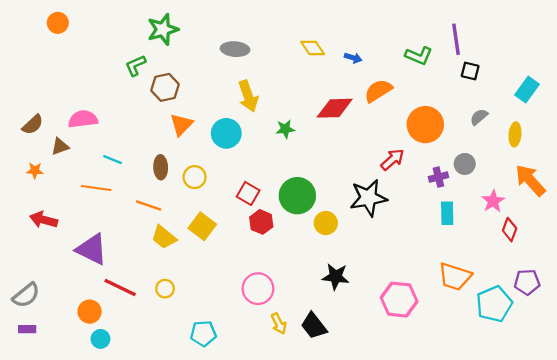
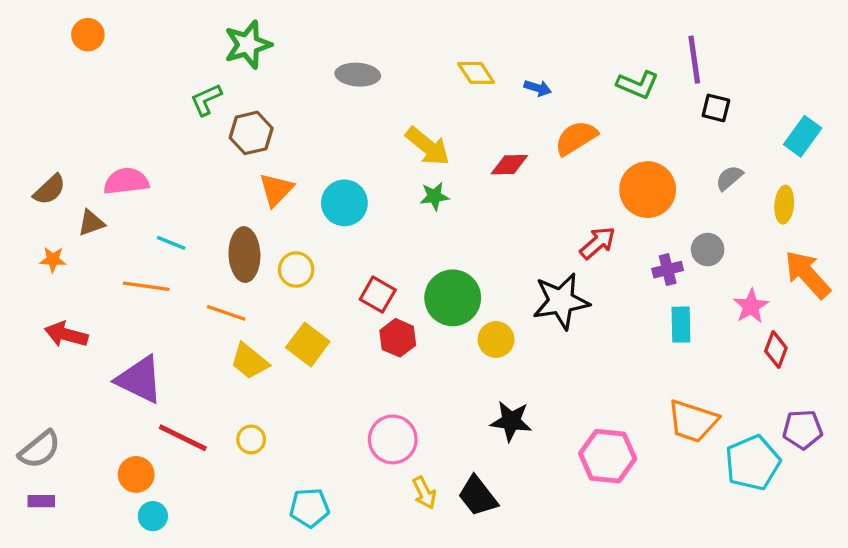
yellow arrow: (248, 96) -> (428, 146), moved, turned -32
red diamond: (335, 108) -> (509, 165), size x0.7
brown ellipse: (161, 167) -> (244, 255), size x1.4

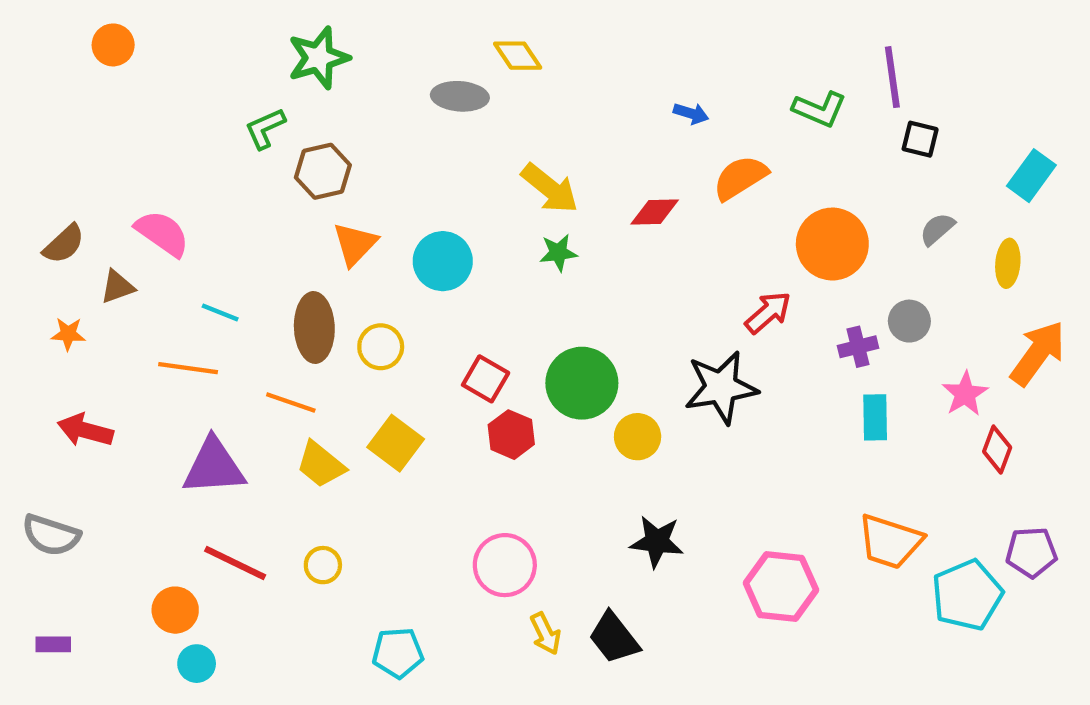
yellow diamond: (476, 73) -> (518, 56), moved
pink semicircle: (126, 181) -> (162, 233), turned 42
orange arrow: (808, 275) -> (1038, 353), turned 78
purple triangle: (140, 379) -> (214, 467), moved, turned -30
gray semicircle: (40, 449) -> (51, 535), moved, turned 57

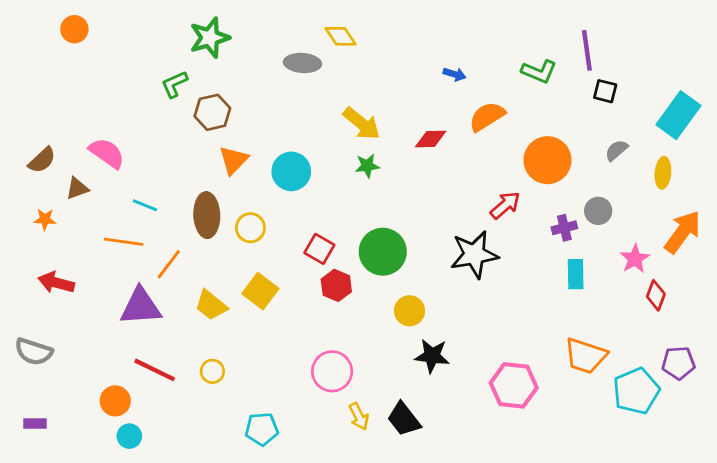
cyan rectangle: (1031, 176) -> (678, 115), size x1.4
orange line: (291, 402) -> (169, 264), moved, turned -72
yellow circle: (638, 437) -> (410, 311), moved

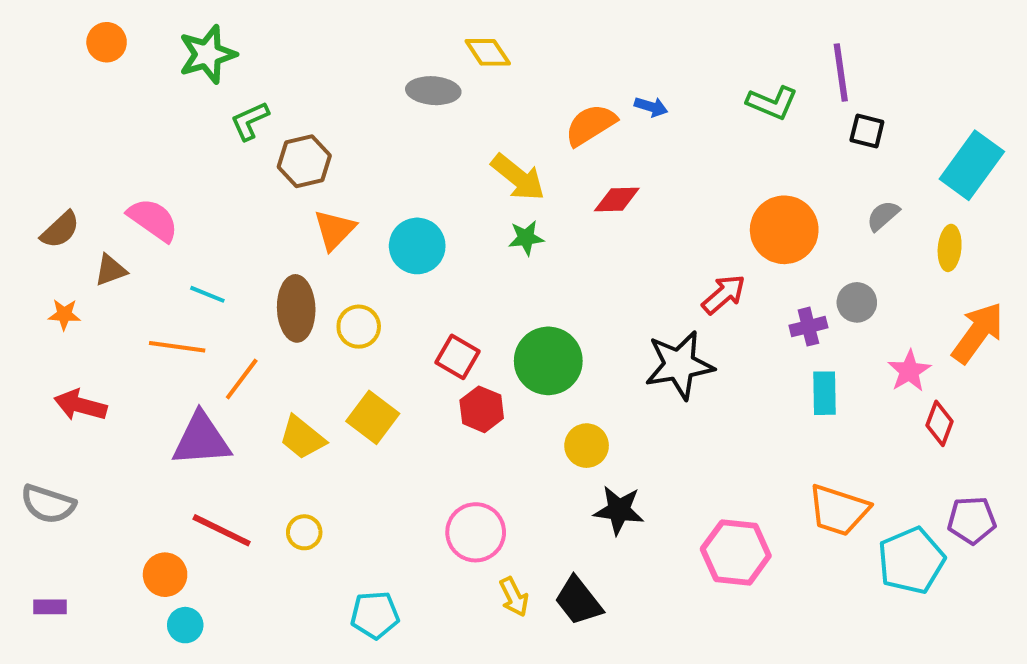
green star: (210, 38) -> (207, 54), moved
orange semicircle: (487, 117) -> (591, 125), moved

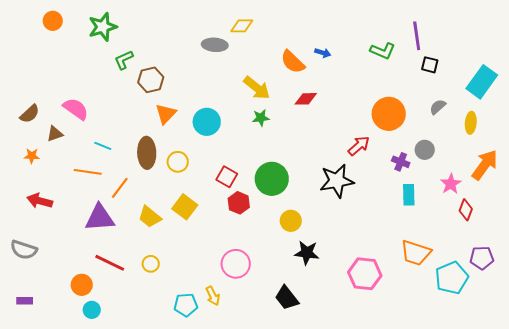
yellow diamond: (488, 52) -> (242, 26), turned -55
orange semicircle: (591, 125) -> (293, 62), turned -104
purple cross: (808, 327) -> (401, 162), turned 36
yellow arrow: (514, 597) -> (213, 296), moved

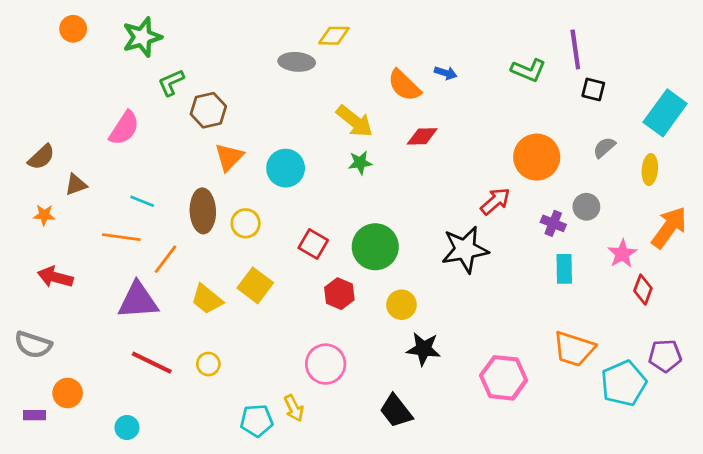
pink semicircle: (76, 109) -> (124, 128), moved, turned 88
red hexagon: (239, 203) -> (339, 294), moved
orange circle: (82, 285) -> (68, 393), moved

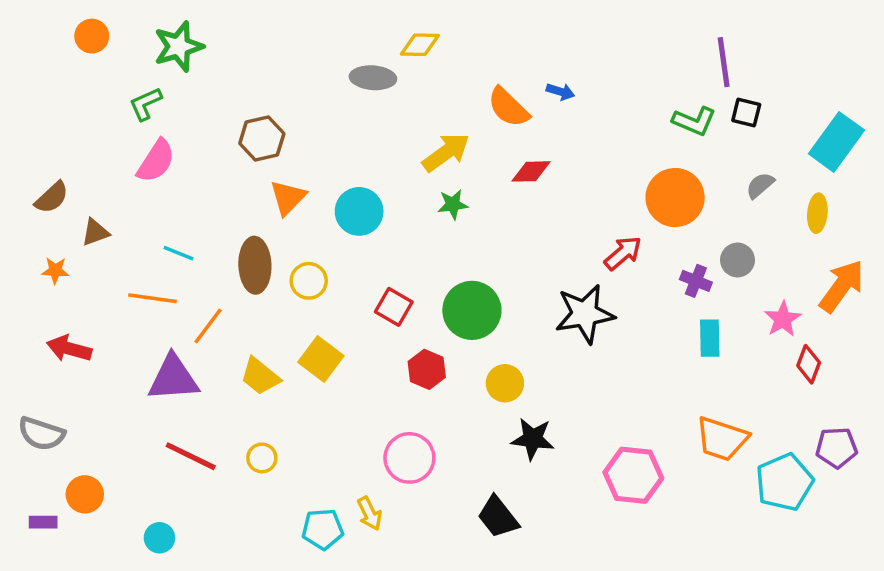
green L-shape: (528, 70) -> (694, 121), moved
green L-shape: (171, 83) -> (146, 104), moved
yellow arrow: (355, 121) -> (446, 152), turned -75

